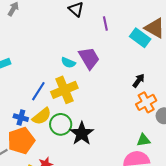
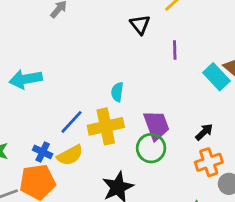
purple trapezoid: (89, 58) -> (156, 125), moved
cyan semicircle: (68, 63) -> (117, 92), turned 64
green circle: (61, 124) -> (151, 148), moved

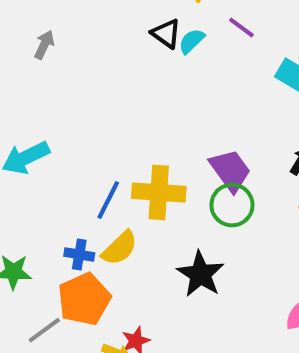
purple line: (175, 50) -> (241, 27), moved, turned -36
cyan semicircle: (117, 92) -> (192, 41), moved, turned 54
yellow cross: (106, 126) -> (159, 192), turned 32

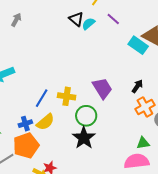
yellow cross: (159, 192) -> (67, 96), size x0.7
green circle: (232, 205) -> (86, 116), moved
blue cross: (79, 254) -> (25, 124), turned -32

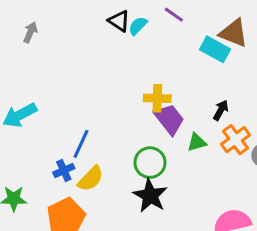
yellow cross: (67, 96) -> (157, 98), moved
blue cross: (25, 124) -> (64, 170), moved
green triangle: (143, 143) -> (197, 142), moved

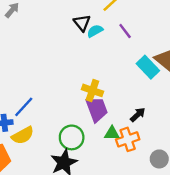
orange cross: (236, 140) -> (128, 139), moved

